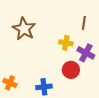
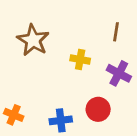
yellow cross: (66, 43) -> (80, 60), moved
red circle: (71, 70) -> (98, 109), moved

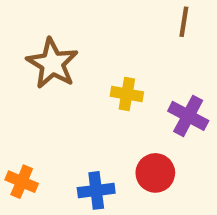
brown line: (116, 32) -> (184, 22), moved

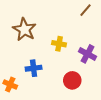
brown line: (184, 22) -> (85, 10), turned 32
blue cross: (96, 190) -> (34, 68), moved

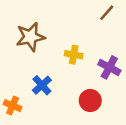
brown star: (24, 30) -> (30, 37), turned 30
blue cross: (34, 68) -> (42, 85), turned -35

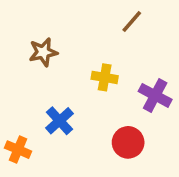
brown line: (107, 13) -> (132, 21), moved
brown star: (30, 37) -> (43, 52), size x0.7

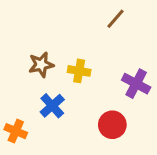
brown star: (43, 52) -> (41, 65), moved
yellow cross: (105, 77) -> (79, 71), moved

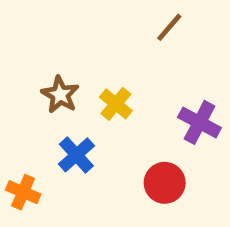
brown star: (41, 65) -> (60, 95), turned -30
yellow cross: (79, 71) -> (116, 104), turned 30

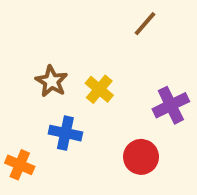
purple cross: (199, 122) -> (171, 105), turned 36
blue cross: (76, 155) -> (65, 133), turned -36

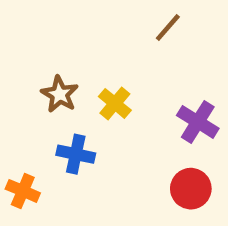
purple cross: (171, 105) -> (198, 122), turned -32
red circle: (141, 157) -> (191, 189), moved

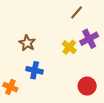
yellow cross: (115, 103) -> (69, 47), moved
purple cross: (198, 122) -> (89, 39), moved, turned 30

